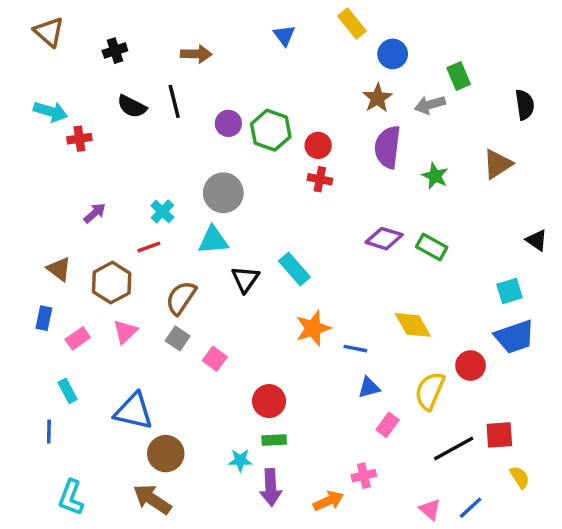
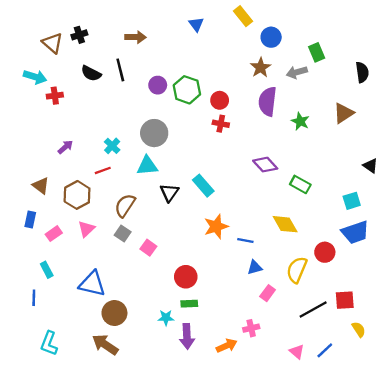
brown triangle: (49, 32) -> (53, 43), moved
purple diamond: (384, 239) -> (265, 165), turned 30
green rectangle: (432, 247) -> (300, 184), moved

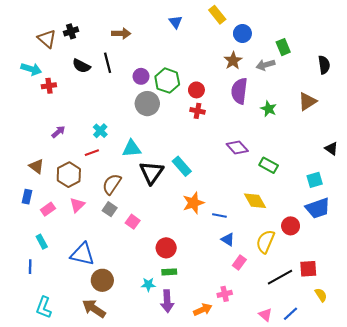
gray circle: (154, 133) -> (147, 104), moved
black triangle: (169, 193) -> (151, 173), size x1.4
blue triangle: (255, 267) -> (228, 239), turned 48

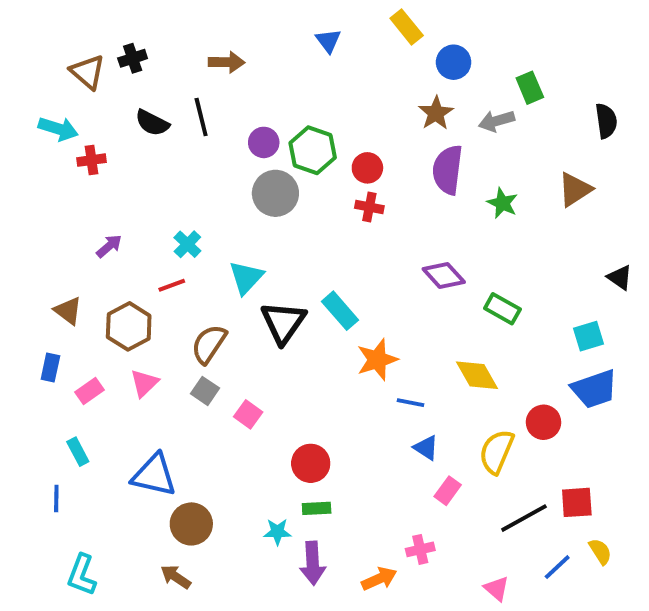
cyan triangle: (132, 149) -> (246, 277), turned -42
orange star: (193, 203) -> (377, 360), moved
brown arrow: (94, 309) -> (176, 577), size x0.7
blue line: (291, 314) -> (557, 567), moved

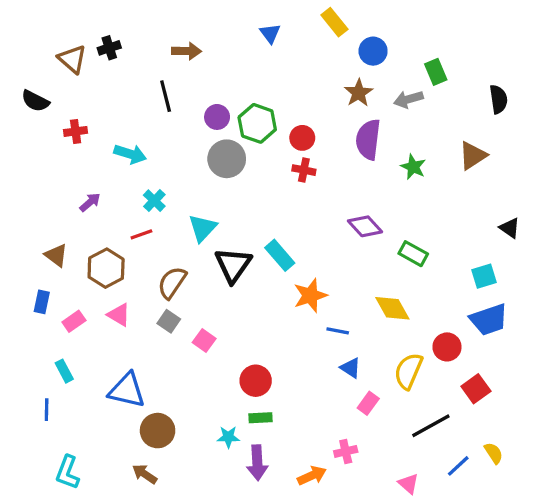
black semicircle: (152, 123) -> (35, 101), moved
cyan arrow: (58, 129) -> (130, 154), moved
pink triangle: (144, 383) -> (119, 315), turned -45
red square: (577, 502) -> (476, 389), moved, turned -32

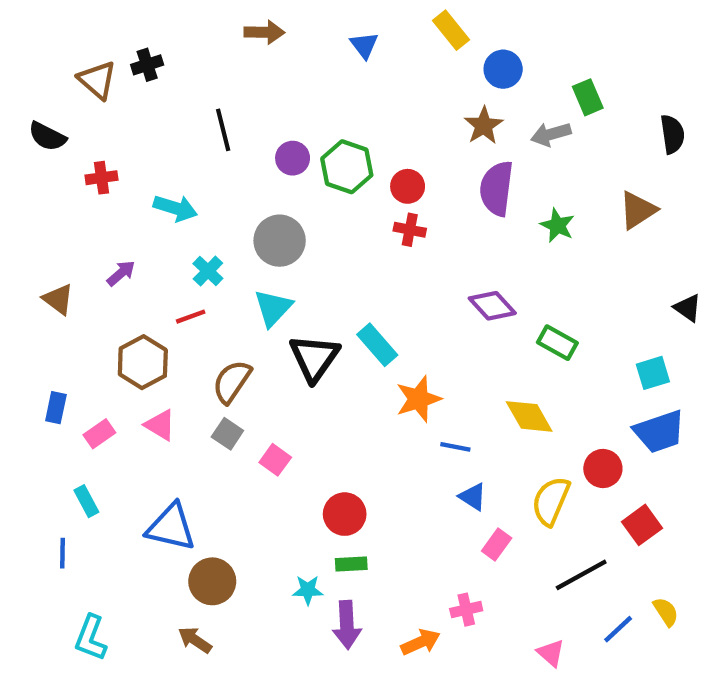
brown arrow: (186, 51) -> (264, 32), moved
gray circle: (227, 159) -> (280, 241), moved
brown triangle: (56, 255) -> (58, 299), moved

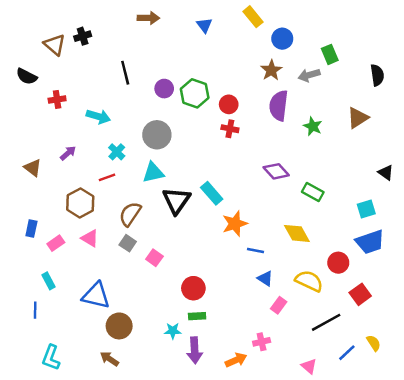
cyan triangle: (273, 308) -> (153, 173), turned 35
yellow semicircle: (551, 501) -> (309, 281), turned 92

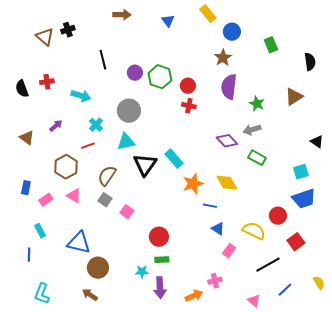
gray arrow: (309, 75) -> (252, 130), moved
black semicircle: (27, 76) -> (22, 89), moved, turned 42
yellow diamond: (297, 233) -> (227, 183), moved
yellow semicircle: (374, 343) -> (319, 283), moved

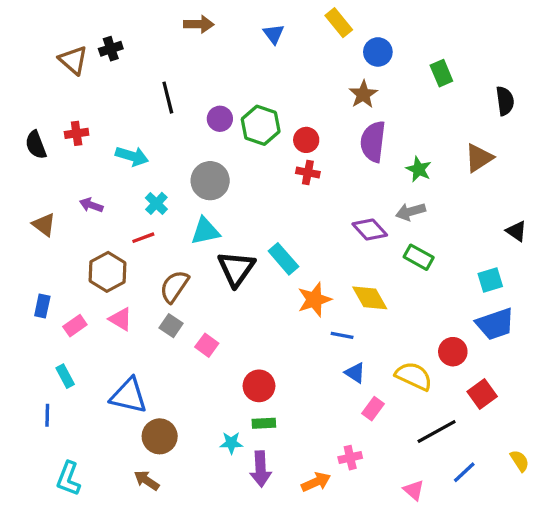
purple arrow: (56, 126) -> (91, 205), turned -120

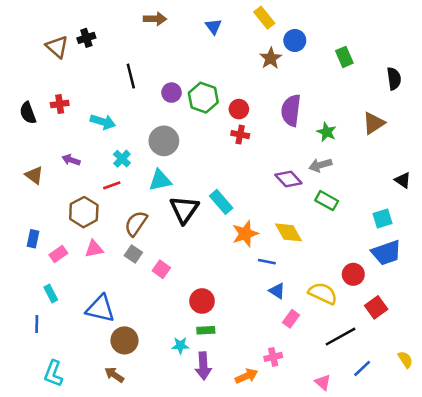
brown star: (363, 94) -> (271, 58), moved
pink triangle: (121, 319) -> (94, 249), turned -42

